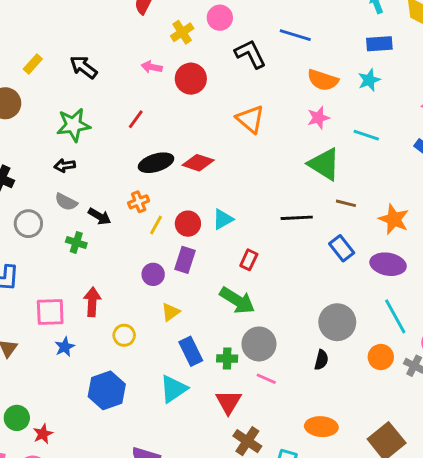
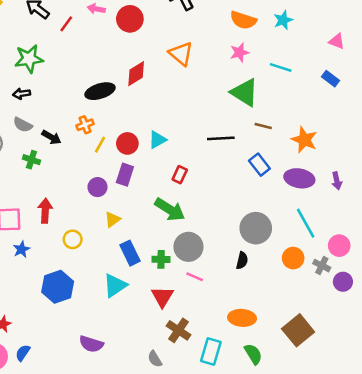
red line: (136, 119) -> (66, 24), moved
red diamond: (198, 163) -> (136, 74), moved, turned -50

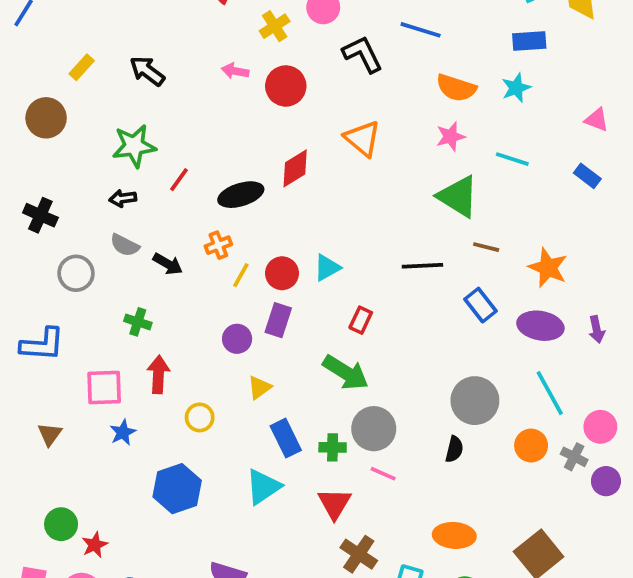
red line: (66, 24) -> (179, 180), moved
green cross: (31, 160) -> (138, 322), moved

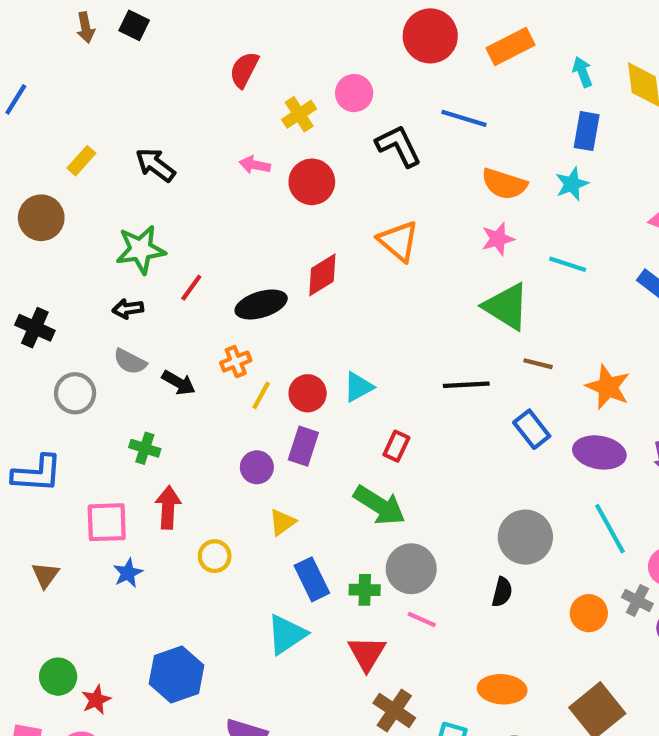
blue rectangle: (529, 41) -> (587, 131), turned -76
orange circle: (531, 446) -> (589, 613), moved
blue hexagon: (177, 489) -> (177, 674), moved

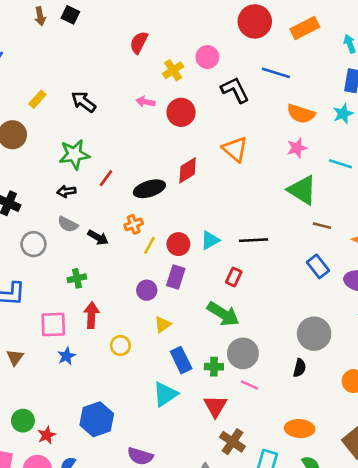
black line: (466, 385) -> (253, 240), moved
green cross: (145, 448) -> (77, 278), turned -30

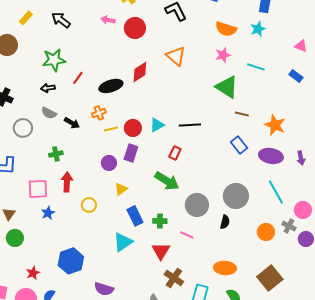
yellow line: (149, 245) -> (111, 129), turned 48
gray circle: (243, 353) -> (197, 205), moved
green circle: (23, 421) -> (15, 238), moved

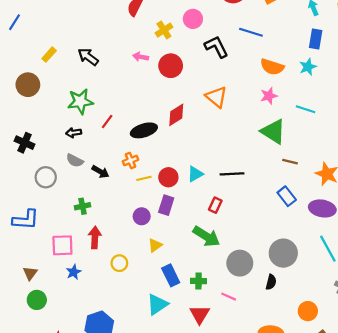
orange circle: (266, 232) -> (308, 311), moved

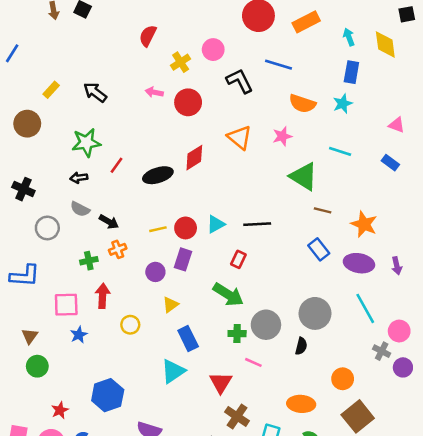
pink star: (269, 96) -> (282, 136), moved
orange cross: (130, 161) -> (118, 249), moved
green cross: (199, 281) -> (237, 334), moved

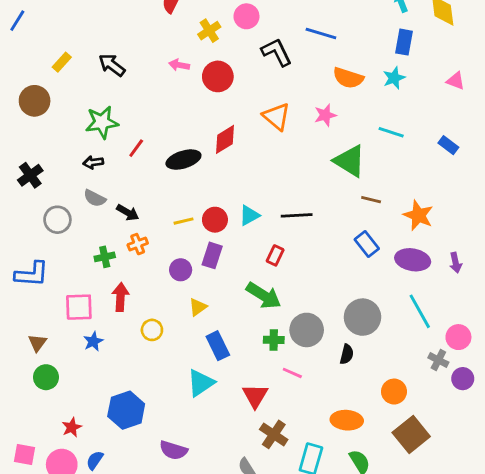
pink triangle: (397, 125) -> (456, 81), moved
black cross: (23, 189) -> (30, 175), turned 30

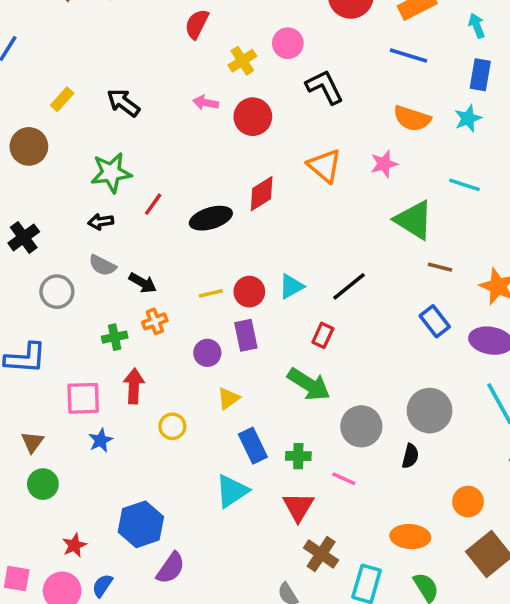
blue line: (321, 33) -> (409, 55), moved
black line: (297, 215) -> (349, 286), turned -36
purple rectangle: (212, 255) -> (246, 335), turned -30
green cross: (274, 340) -> (298, 456), moved
purple semicircle: (173, 450) -> (171, 568), moved, turned -72

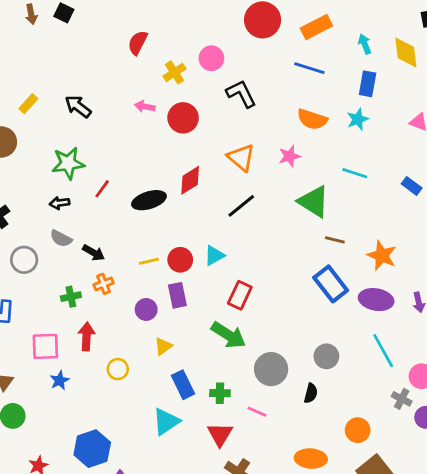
black line: (349, 286) -> (241, 206), moved
blue rectangle: (435, 321) -> (331, 284), size x1.4
red rectangle: (323, 335) -> (240, 295), size x1.4
gray circle: (430, 411) -> (326, 356), size x0.7

